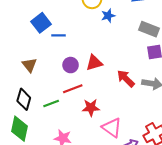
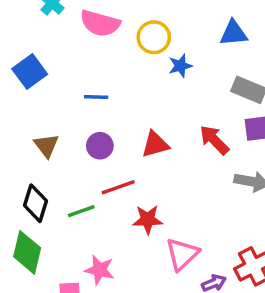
blue square: (41, 23) -> (30, 71), moved
purple circle: (71, 65) -> (100, 146), moved
red arrow: (126, 79) -> (214, 140), moved
pink triangle: (112, 128) -> (182, 254), turned 40

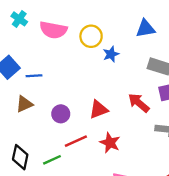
blue line: (96, 97) -> (34, 76), moved
brown triangle: (46, 146) -> (24, 104), moved, turned 48
red star: (148, 220) -> (110, 143), moved, turned 30

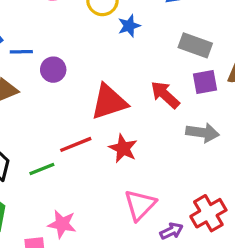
red triangle: (99, 110) -> (109, 102), size x1.4
purple circle: (61, 114) -> (53, 70), moved

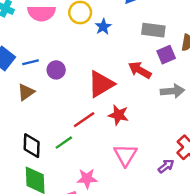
pink triangle: (140, 205) -> (125, 155), moved

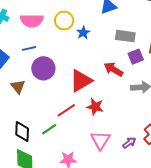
blue line: (31, 62) -> (29, 48), moved
purple circle: (56, 70) -> (43, 68), size x1.5
brown triangle: (26, 92) -> (18, 87), turned -35
purple arrow: (166, 166) -> (129, 143), moved

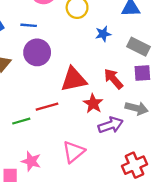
blue star: (83, 33) -> (103, 34), moved
red star: (95, 107) -> (93, 104), moved
purple arrow: (129, 143) -> (111, 125), moved, size x1.5

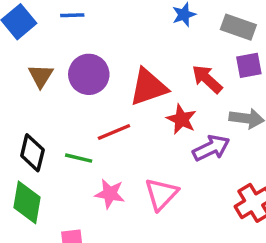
purple circle: (37, 52) -> (89, 74), moved
green line: (21, 121) -> (79, 158), turned 36
pink star: (31, 161) -> (110, 194), moved

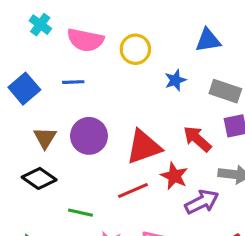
red line: (114, 132) -> (133, 191), moved
black diamond: (32, 153) -> (39, 178), moved, turned -68

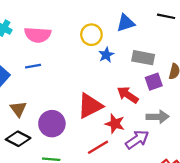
yellow circle: (135, 49) -> (91, 35), moved
purple circle: (89, 136) -> (52, 124), moved
red line: (133, 191) -> (98, 147), moved

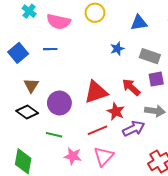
yellow circle: (91, 35) -> (95, 13), moved

